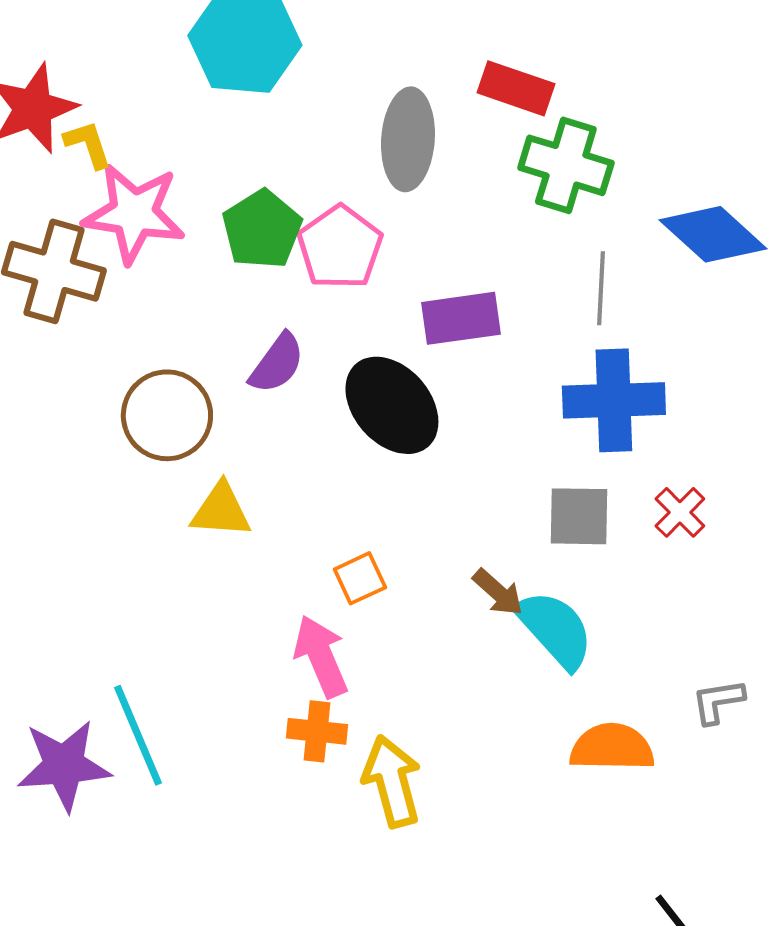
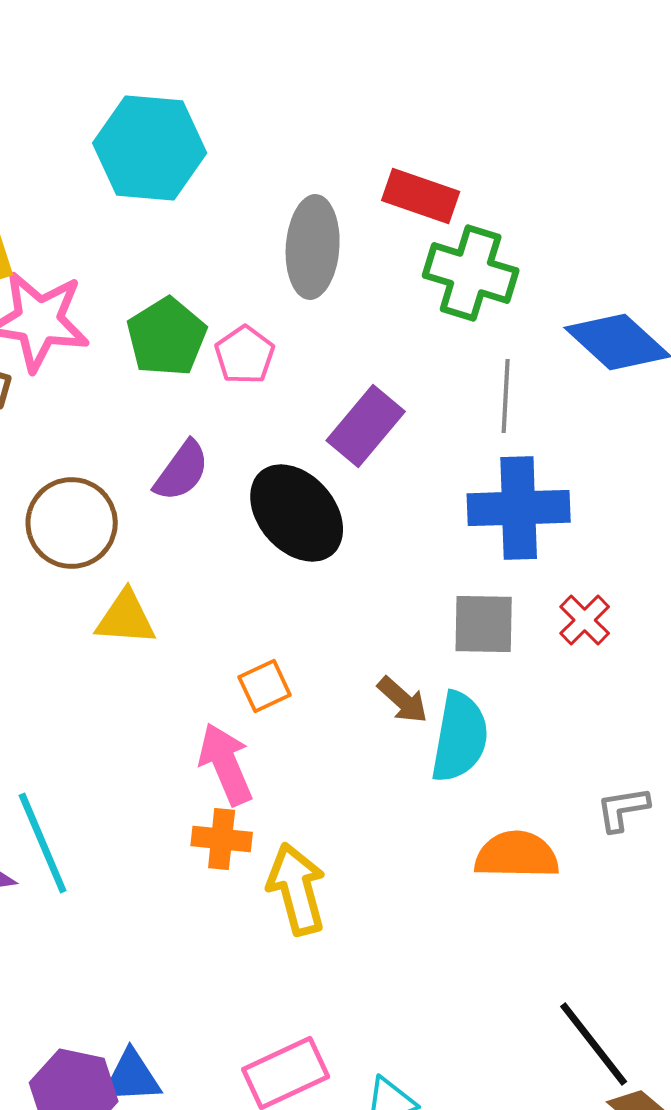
pink pentagon: (340, 247) -> (245, 355), size x0.7
purple rectangle: (461, 318) -> (366, 426), turned -42
cyan semicircle: (555, 629) -> (460, 737), turned 52

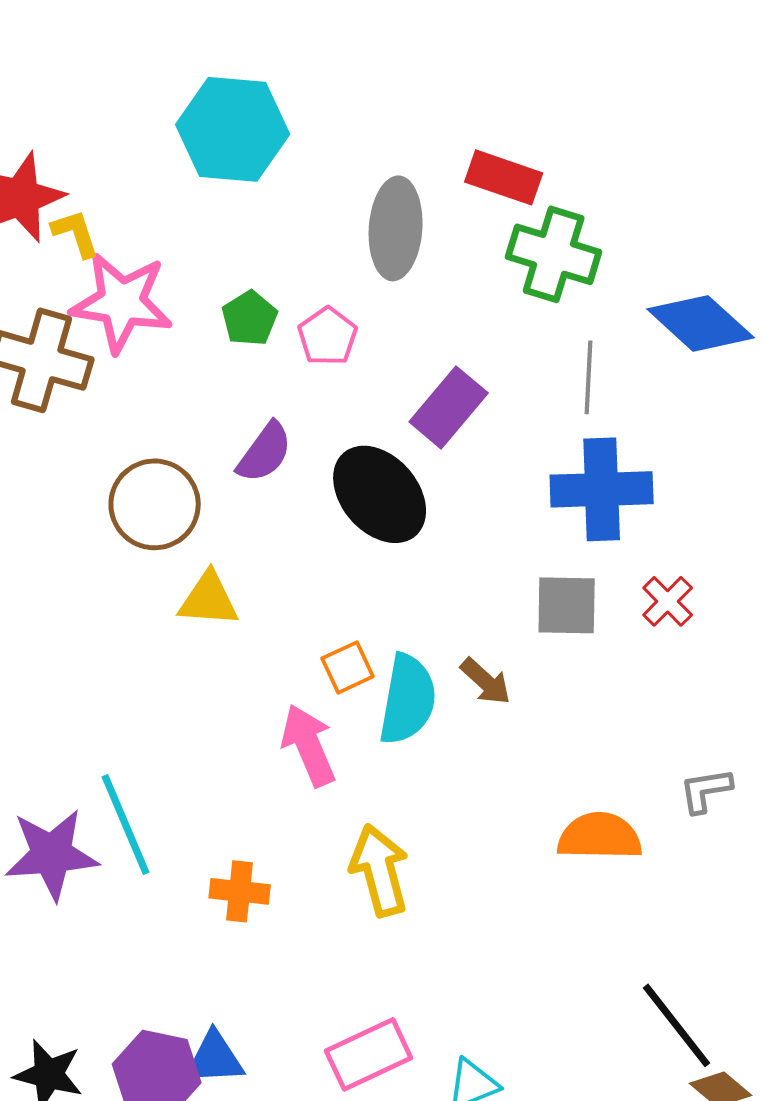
green pentagon: (167, 337) -> (250, 318), size x0.7
cyan semicircle: (460, 737) -> (408, 699), moved
orange cross: (222, 839) -> (240, 891), moved

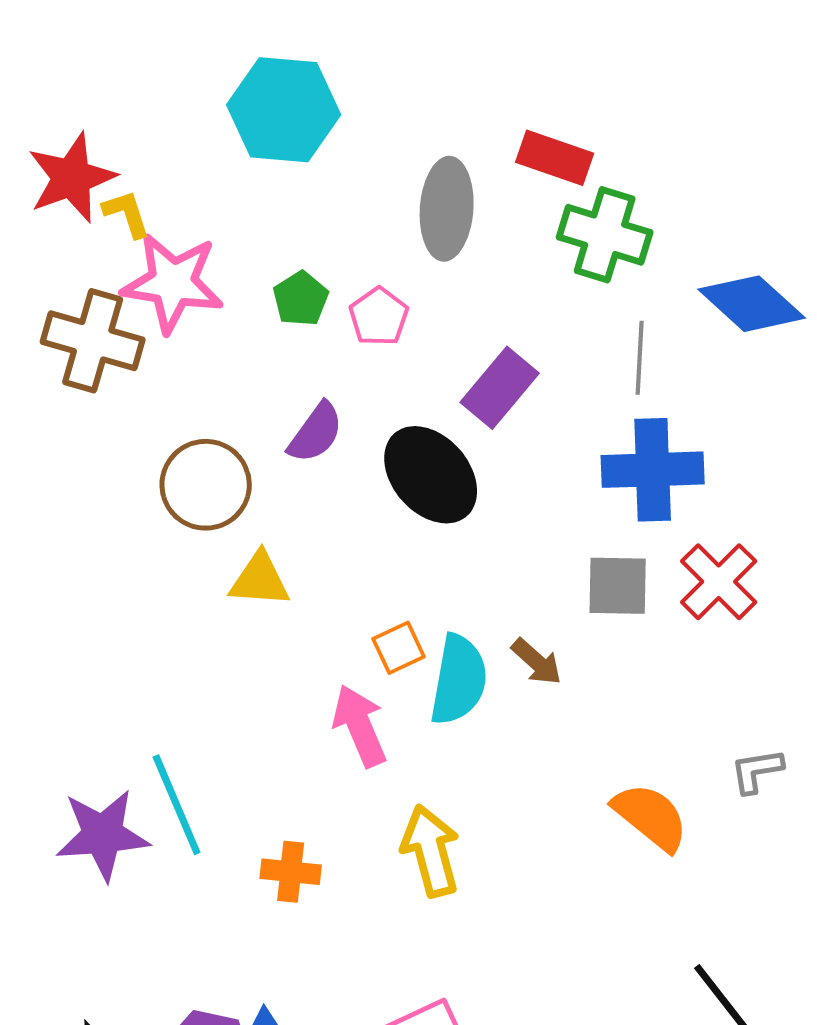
red cross: (668, 601) -> (719, 582), size x1.5
orange semicircle: (600, 836) -> (651, 817), turned 38

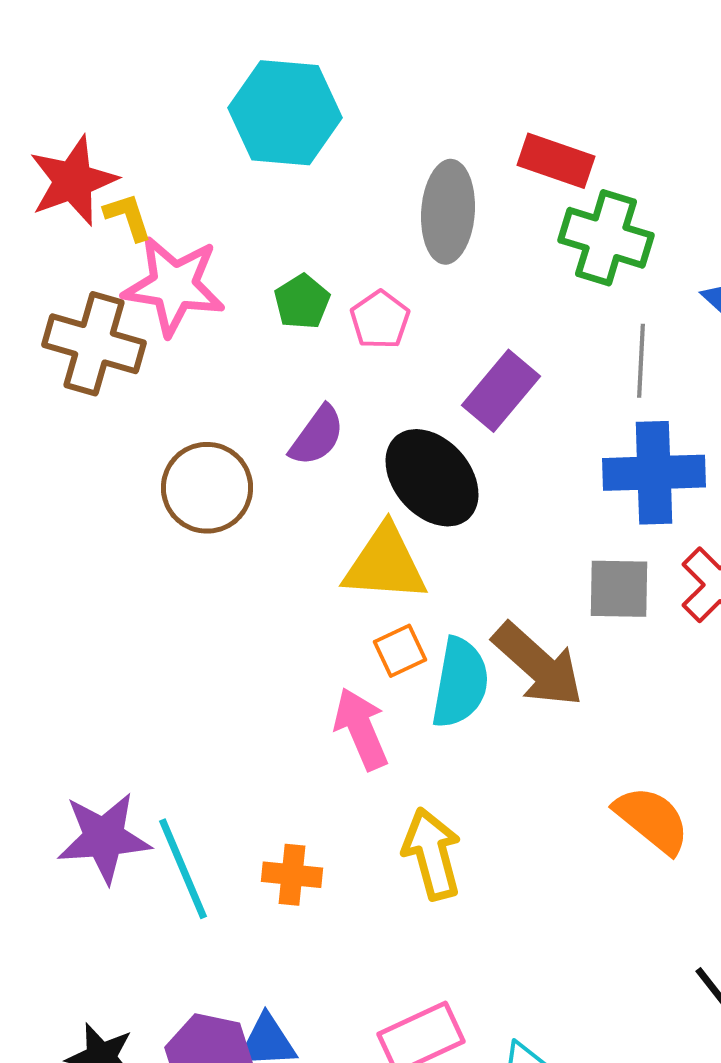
yellow triangle: (260, 580) -> (385, 564), moved, size x1.4
brown arrow: (537, 662) -> (538, 665), size x1.8
cyan line: (177, 805) -> (183, 869), moved

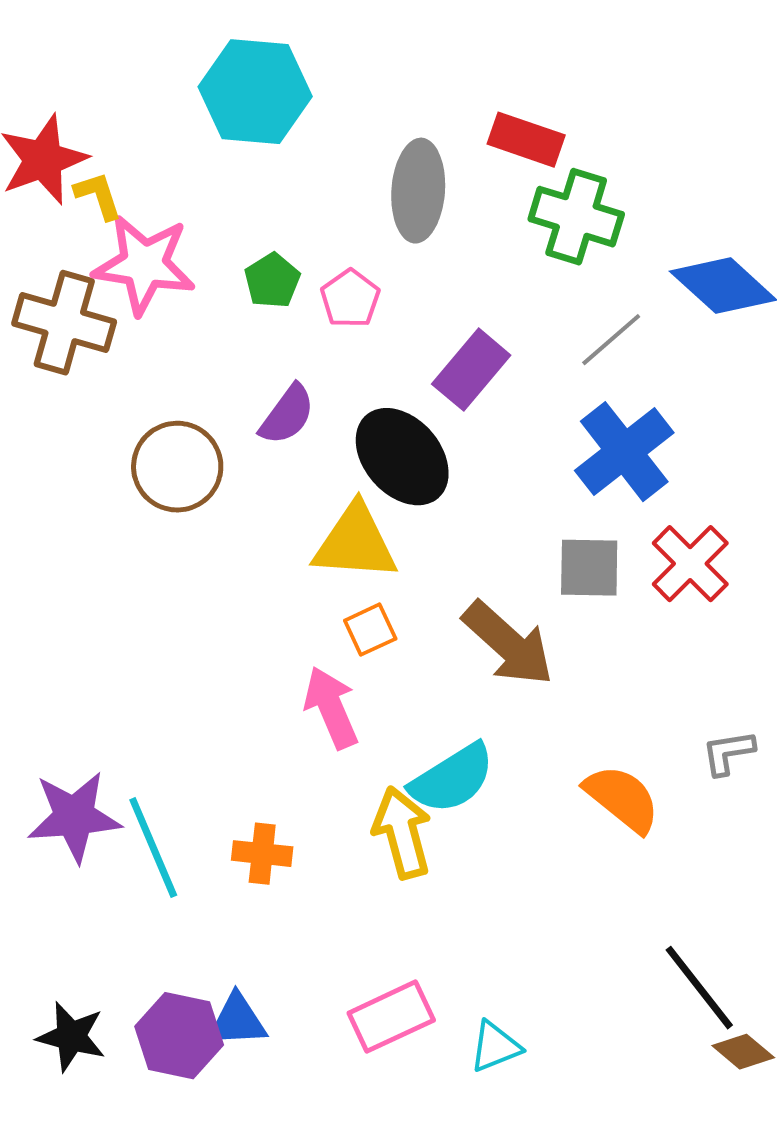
gray line: (641, 361) -> (611, 340), turned 46
blue cross: (654, 473) -> (624, 452), turned -36
cyan semicircle: (460, 683) -> (452, 779), moved, turned 48

